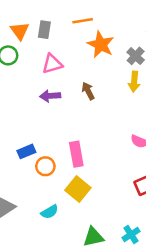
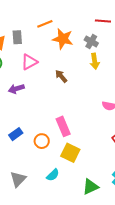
purple arrow: (50, 96) -> (16, 89), moved
blue rectangle: (26, 151) -> (16, 134), moved

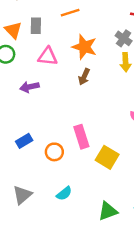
orange star: (63, 39) -> (84, 47), moved
pink triangle: (29, 62) -> (48, 56), turned 30
brown arrow: (61, 76) -> (84, 77), turned -120
yellow square: (70, 153) -> (107, 157), moved

